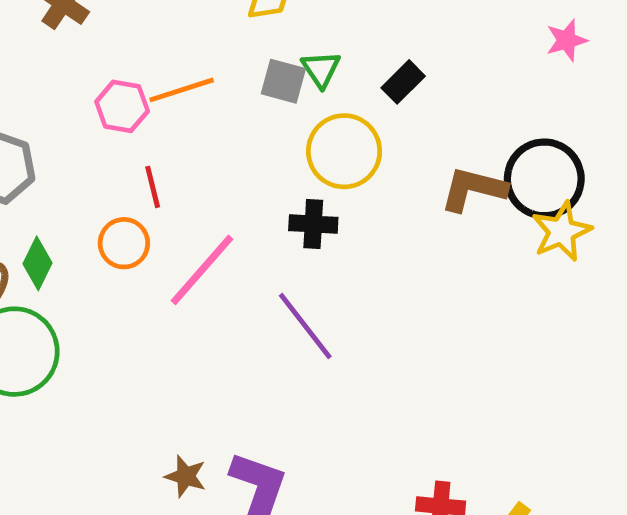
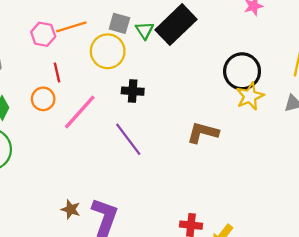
green triangle: (321, 69) -> (145, 30), moved
black rectangle: (403, 82) -> (176, 25), size x2.0
yellow circle: (344, 151) -> (108, 51), moved
brown L-shape: (473, 189) -> (203, 133), moved

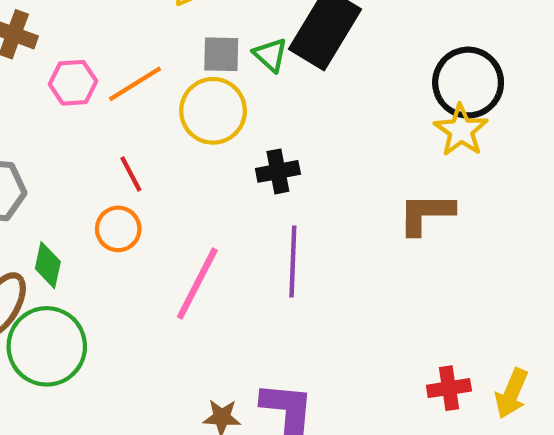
pink hexagon: (43, 34) -> (73, 83), moved
yellow star: (250, 96) -> (461, 130), moved
pink line: (80, 112) -> (197, 284), moved
purple line: (128, 139) -> (293, 261), turned 54

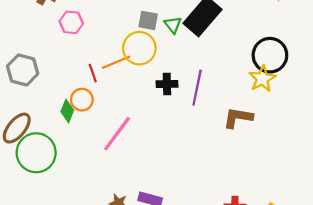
orange line: (135, 84) -> (116, 62), moved
purple line: (293, 261) -> (197, 88), moved
green diamond: (48, 265) -> (67, 111), moved

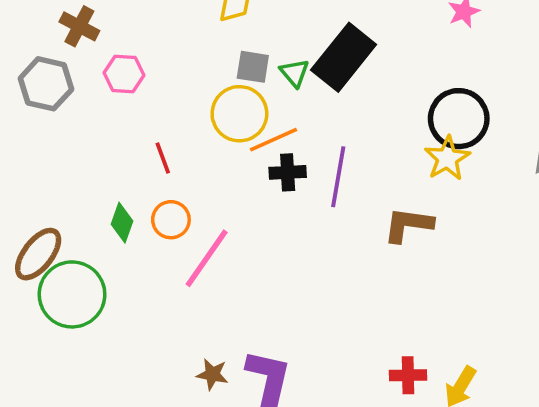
orange line: (116, 62) -> (274, 140), moved
gray hexagon: (23, 70) -> (46, 84), moved
orange circle: (82, 100) -> (171, 220), moved

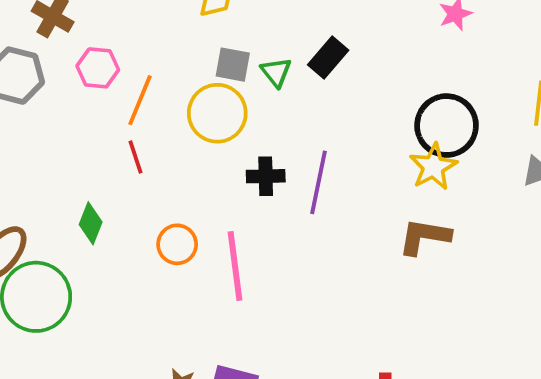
black rectangle: (344, 57) -> (328, 57), size x0.6
orange line: (274, 140) -> (140, 100), moved, turned -45
orange circle: (171, 220) -> (177, 244), moved
brown L-shape: (408, 225) -> (424, 237), moved
pink line: (207, 258) -> (235, 266), moved, turned -44

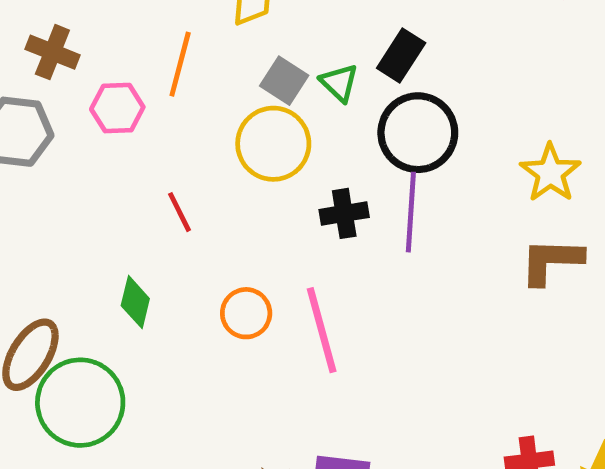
gray square: (233, 65) -> (284, 81), turned 30
orange line: (140, 100) -> (180, 64), moved
black circle: (447, 126) -> (418, 133), moved

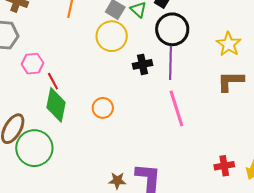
pink hexagon: (117, 108) -> (32, 64), moved
red line: (179, 212) -> (53, 81), moved
green diamond: (135, 302) -> (56, 105), size x1.6
pink line: (322, 330) -> (176, 108), moved

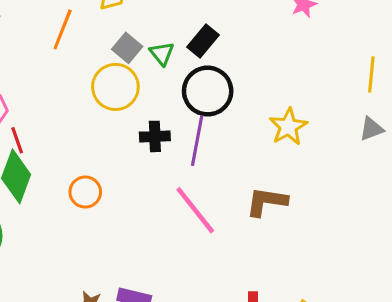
brown L-shape: (230, 81) -> (267, 202), moved
pink line: (176, 108) -> (195, 210), turned -30

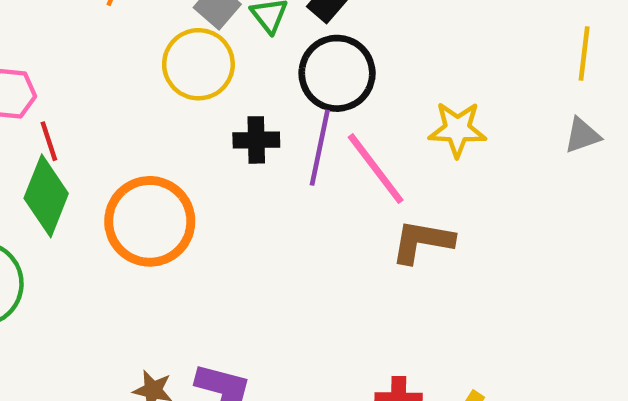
yellow star: (288, 127) -> (457, 129), turned 30
orange circle: (85, 192) -> (150, 221), size x1.8
pink line: (195, 210) -> (376, 169), moved

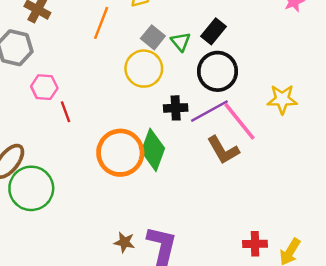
purple line: (320, 148) -> (209, 111), turned 51
green diamond: (46, 196) -> (153, 150), moved
brown L-shape: (422, 242) -> (223, 150), moved, turned -128

